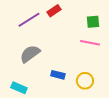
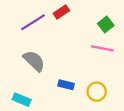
green square: (93, 22) -> (106, 25), turned -32
gray semicircle: (30, 54) -> (34, 61), turned 80

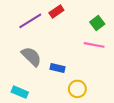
blue rectangle: (66, 85) -> (57, 68), moved
yellow circle: (97, 92) -> (77, 89), moved

